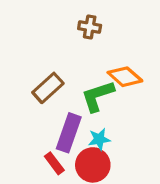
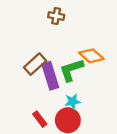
brown cross: (90, 27) -> (56, 16), moved
purple rectangle: (69, 133) -> (50, 76), moved, turned -36

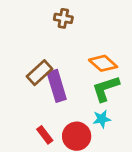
green L-shape: (71, 70) -> (106, 89), moved
cyan star: (73, 102) -> (102, 119), moved

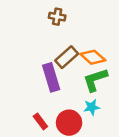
brown rectangle: (40, 73) -> (67, 57), moved

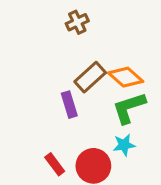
brown cross: (57, 17) -> (77, 22), turned -35
purple rectangle: (51, 77) -> (69, 105), size x0.7

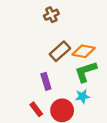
orange diamond: (126, 77) -> (84, 51), turned -30
purple rectangle: (69, 105) -> (46, 81), moved

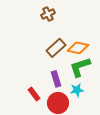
purple rectangle: (46, 81) -> (56, 79), moved
red rectangle: (36, 109) -> (34, 94), moved

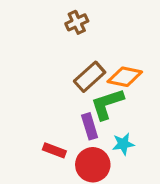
green L-shape: (80, 67) -> (107, 104), moved
red rectangle: (34, 94) -> (54, 150), turned -32

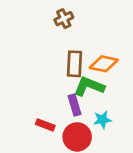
brown rectangle: (90, 77) -> (74, 64), turned -45
green L-shape: (107, 104) -> (89, 86), turned 40

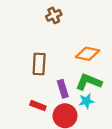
brown rectangle: (74, 64) -> (39, 64), moved
green L-shape: (89, 86) -> (89, 82), moved

